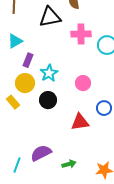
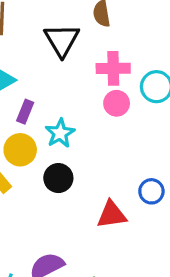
black triangle: (50, 17) -> (62, 40), turned -50
pink circle: (83, 83) -> (117, 103), moved

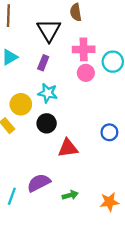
purple rectangle: (25, 112) -> (43, 63), moved
cyan star: (60, 133) -> (48, 93), turned -30
red triangle: (112, 215) -> (68, 148), moved

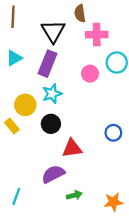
pink cross: (84, 49) -> (97, 35), moved
purple rectangle: (43, 63) -> (48, 64), size x1.6
cyan star: (48, 93) -> (52, 94), turned -30
purple semicircle: (39, 183) -> (53, 174), moved

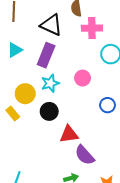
black triangle: (53, 31) -> (51, 25), turned -35
pink circle: (90, 74) -> (83, 78), moved
blue circle: (113, 133) -> (108, 105), moved
purple semicircle: (53, 174) -> (85, 155), moved, turned -105

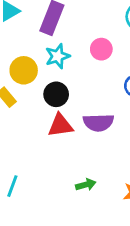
red triangle: (69, 134) -> (60, 125), moved
purple semicircle: (85, 155) -> (98, 123), moved, turned -50

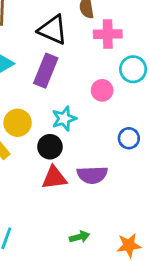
pink circle: (101, 49) -> (102, 90), moved
cyan star: (58, 56) -> (64, 119), moved

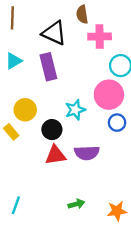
purple rectangle: (46, 71) -> (48, 67), turned -36
pink circle: (102, 90) -> (109, 95), moved, size x1.6
cyan star: (64, 119) -> (75, 110), moved

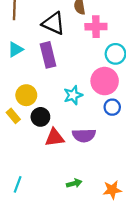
black circle: (52, 130) -> (40, 117), moved

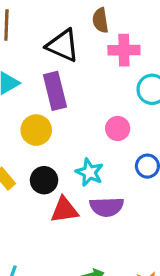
pink circle: (105, 81) -> (118, 128), moved, size x0.6
yellow circle: (26, 95) -> (36, 130), moved
cyan star: (73, 95) -> (89, 172), moved, turned -30

